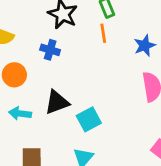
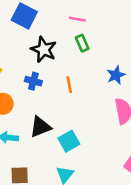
orange line: (103, 33) -> (69, 85), moved

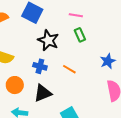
orange line: (69, 85) -> (69, 69), turned -48
black triangle: (40, 127) -> (43, 93), moved

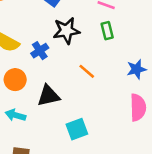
black star: (48, 40) -> (66, 31), turned 30
blue cross: (40, 66) -> (40, 51), moved, turned 32

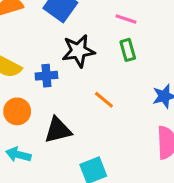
blue cross: (40, 51) -> (46, 76), turned 30

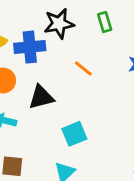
blue cross: (46, 76) -> (30, 47), size x1.5

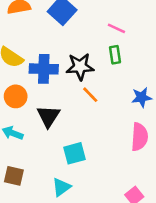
black star: (59, 24) -> (80, 67), moved
black triangle: (41, 97) -> (48, 116), turned -50

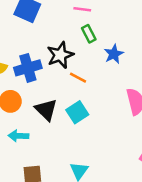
blue star: (142, 97) -> (114, 54), moved
cyan square: (75, 153) -> (77, 112), moved

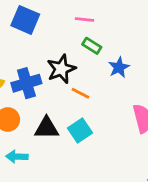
green rectangle: (89, 34) -> (92, 46), turned -30
black triangle: (46, 110) -> (46, 128), turned -45

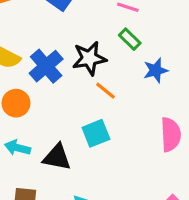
blue cross: (26, 83) -> (46, 66), turned -36
black triangle: (46, 128) -> (57, 157), moved

